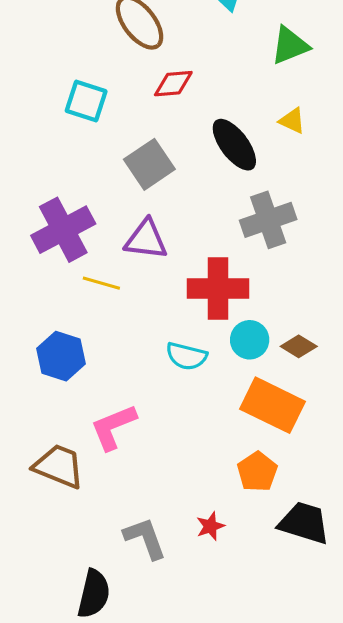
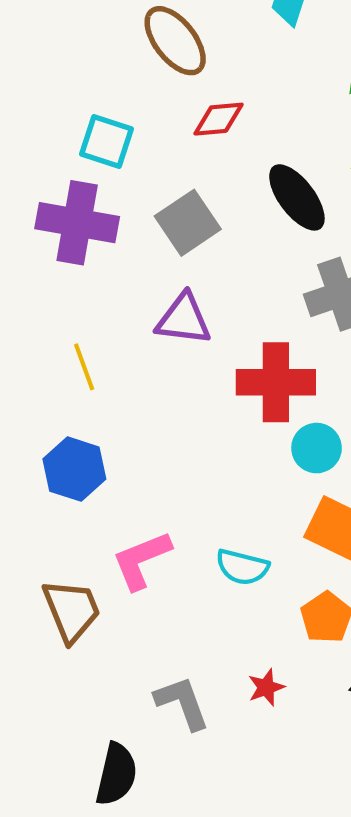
purple cross: (63, 230) -> (77, 223), moved, turned 38
yellow line: (101, 283) -> (84, 367), moved, turned 54
cyan semicircle: (186, 356) -> (242, 567), moved
brown trapezoid: (59, 466) -> (72, 610), turned 46

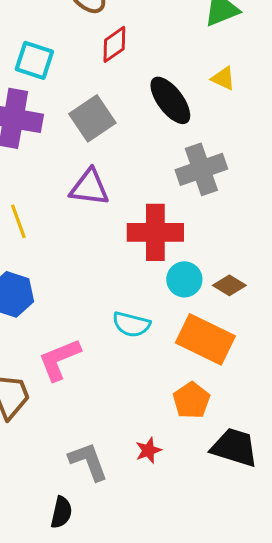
red diamond: (219, 119) -> (114, 44), turned -30
cyan semicircle: (242, 567) -> (131, 324), moved
black semicircle: (116, 774) -> (61, 512), moved, size x0.7

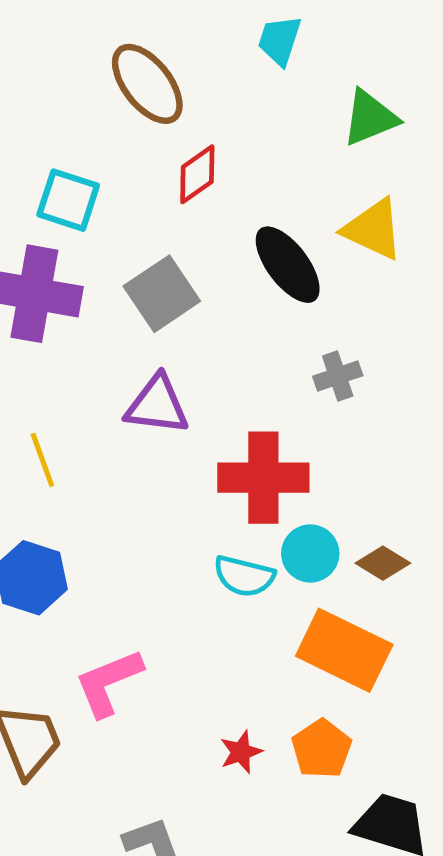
yellow triangle: (223, 78) -> (373, 229), size x1.6
gray cross: (201, 169) -> (338, 376), size x0.6
cyan semicircle: (131, 324) -> (244, 576), moved
red star: (148, 450) -> (241, 752), moved

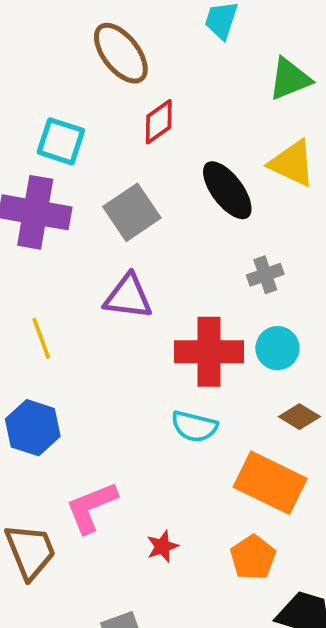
cyan circle: (310, 553) -> (277, 348), moved
red star: (241, 752) -> (162, 546), moved

